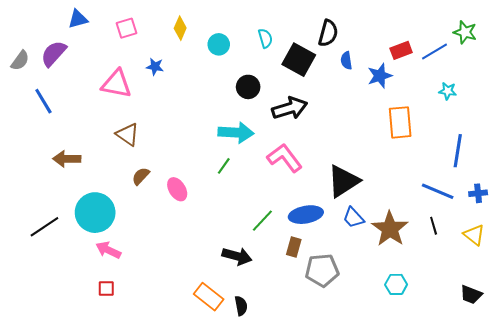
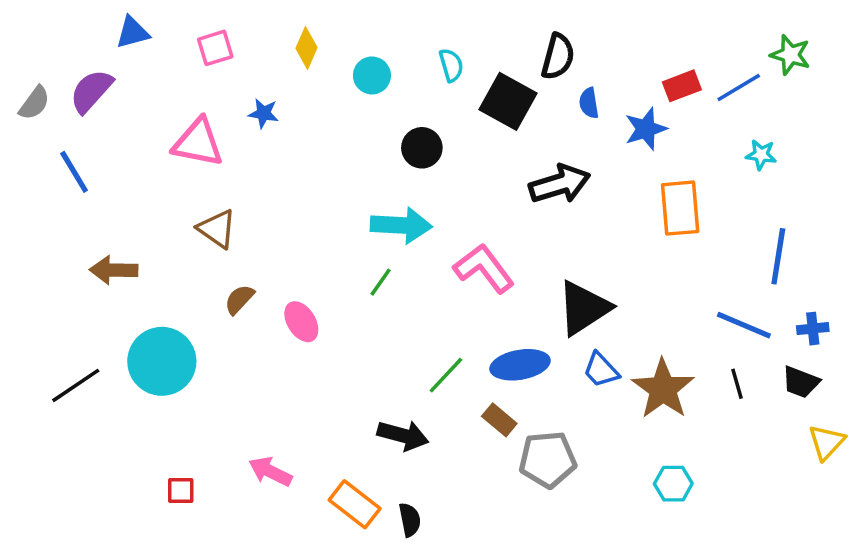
black arrow: (290, 108) -> (560, 184), moved
yellow triangle: (474, 235) -> (827, 442), moved, turned 35
brown rectangle: (294, 247) -> (499, 420), turned -66
pink arrow: (108, 250) -> (270, 472), moved
black trapezoid: (471, 295) -> (801, 382), moved

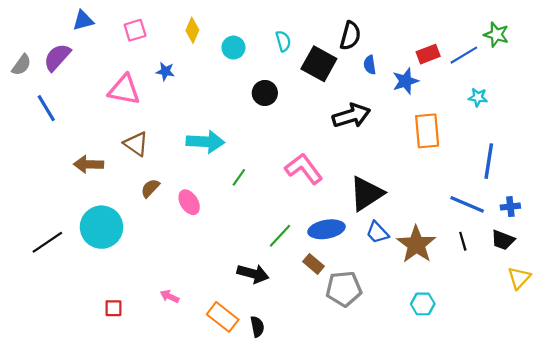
cyan arrow: (401, 225) -> (205, 142), moved
brown arrow: (114, 270) -> (89, 164), moved
pink arrow: (270, 472) -> (170, 296), size x0.7

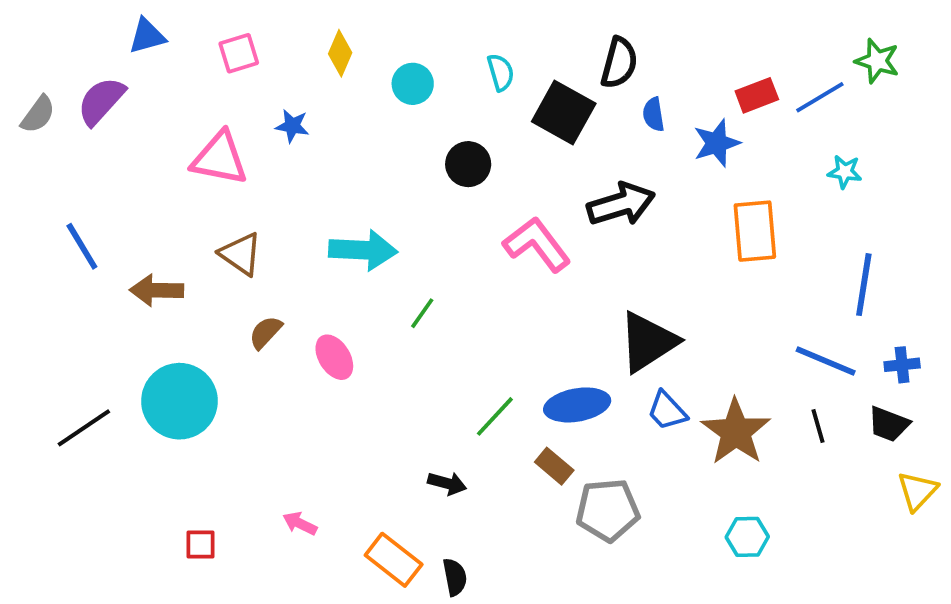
blue line: (46, 108) -> (82, 246), moved
pink L-shape: (304, 169) -> (537, 244), moved
black arrow: (253, 274) -> (447, 483), size x0.7

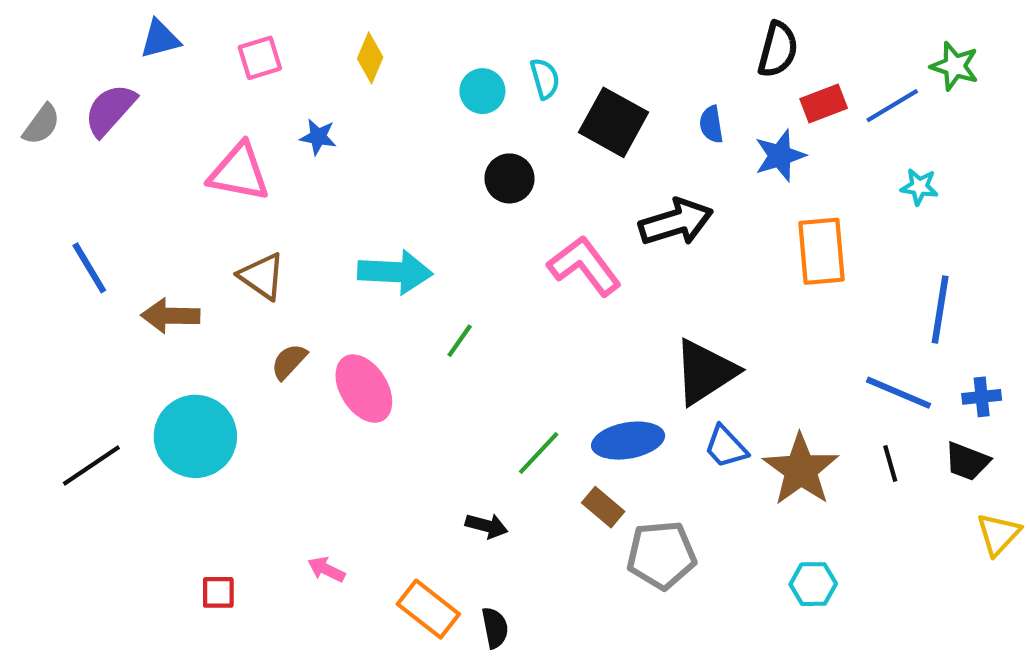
black semicircle: (619, 63) -> (778, 49), moved
cyan circle: (413, 84) -> (482, 91), moved
pink ellipse: (334, 357) -> (364, 389), size x1.4

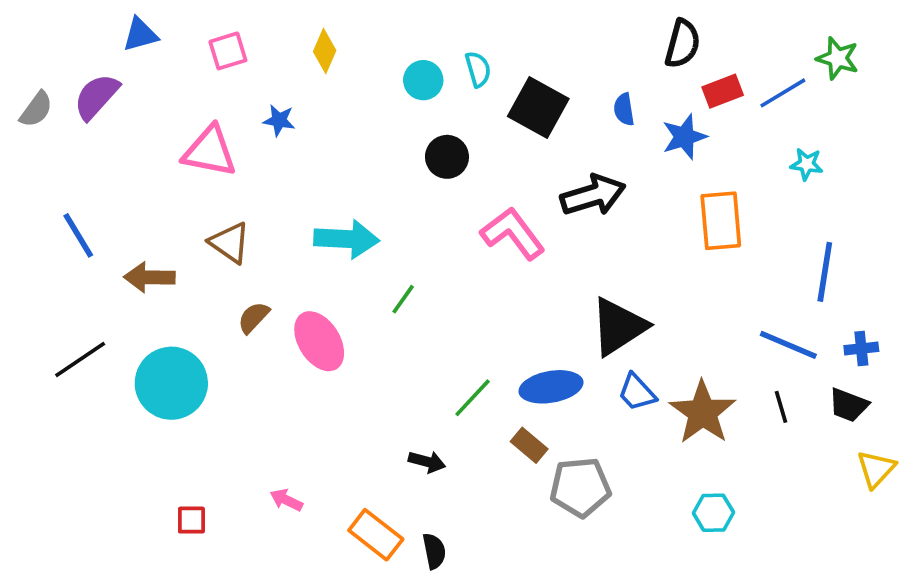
black line: (91, 466) -> (80, 359), moved

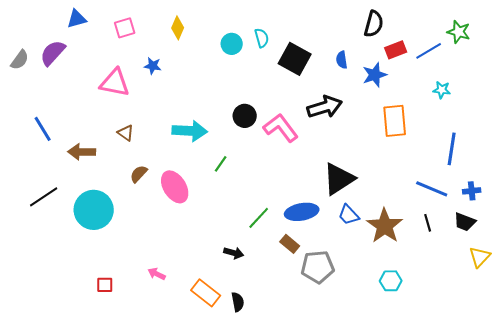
black circle: (447, 157) -> (245, 116), moved
brown triangle: (230, 243) -> (126, 133), size x0.7

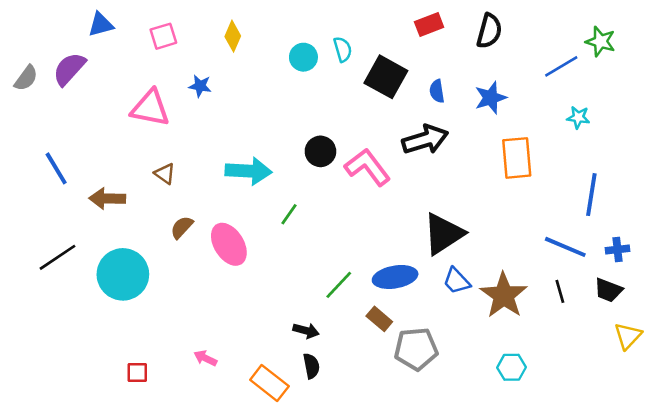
red rectangle: (396, 50) -> (429, 24), moved
blue semicircle: (342, 60) -> (437, 91), moved
black semicircle: (238, 302) -> (311, 366), moved

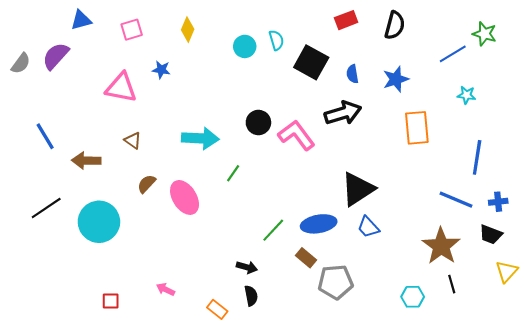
black line: (560, 291) -> (452, 284), moved
brown star: (504, 295) -> (441, 246), moved
orange rectangle: (269, 383) -> (217, 309), size x0.7

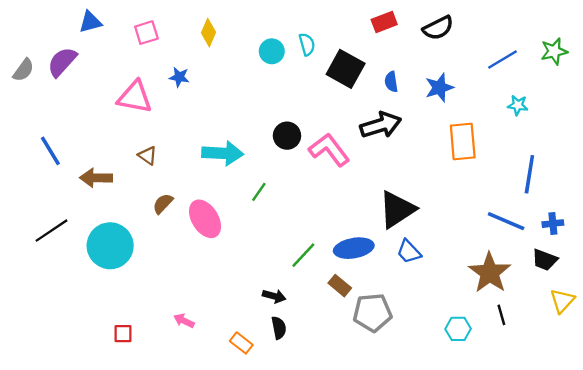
black semicircle: (395, 25) -> (438, 28), turned 48
green star: (484, 34) -> (554, 51), moved, turned -30

